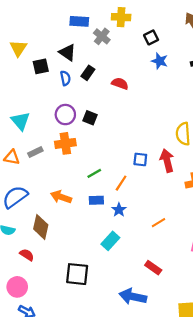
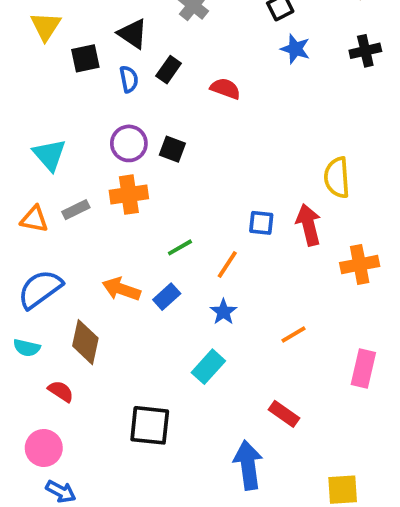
blue rectangle: (96, 200) -> (167, 297), moved, turned -40
blue arrow: (133, 297) -> (248, 465), turned 70

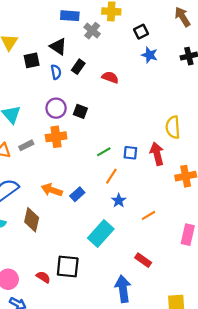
green line: (180, 247) -> (104, 152), moved
blue star: (223, 312) -> (119, 201), moved
cyan rectangle: (208, 367) -> (101, 234), size x1.4
red semicircle: (61, 391) -> (43, 277), moved

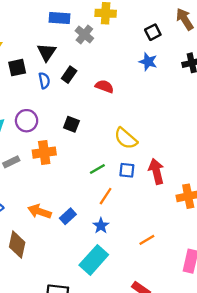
black square: (141, 32) -> (153, 32), moved
black triangle: (58, 46) -> (47, 52), turned 30
purple circle: (56, 108) -> (27, 121), moved
yellow semicircle: (173, 127) -> (126, 138), moved, turned -45
blue star: (119, 201) -> (101, 226), moved

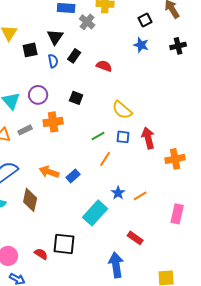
blue star: (101, 226) -> (118, 193), moved

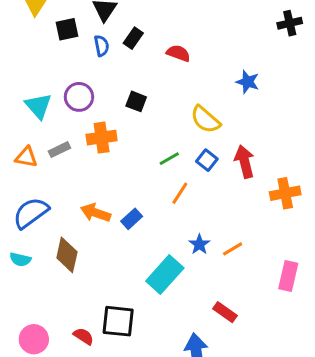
blue star: (141, 45) -> (248, 82), moved
blue square: (123, 137) -> (207, 160), turned 32

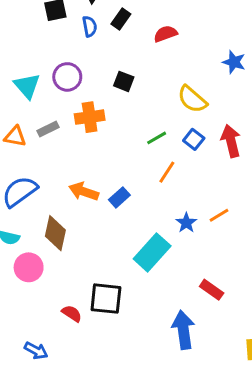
red semicircle: (178, 53) -> (165, 34), turned -40
orange line: (233, 249) -> (219, 215), moved
pink circle: (34, 339) -> (29, 267), moved

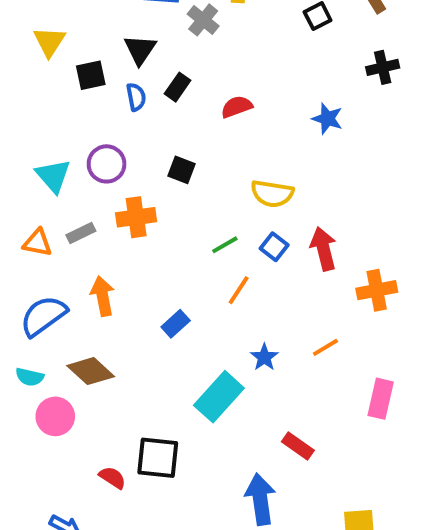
blue star: (234, 62) -> (327, 119), moved
yellow semicircle: (192, 99) -> (272, 194), turned -32
orange arrow: (84, 191) -> (103, 296), moved, turned 60
orange line: (219, 215) -> (325, 347), moved
brown diamond: (55, 233) -> (91, 371), turned -60

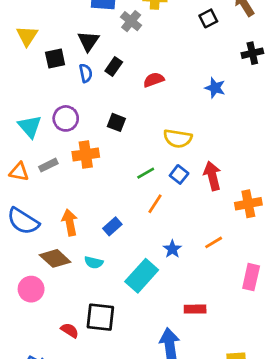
orange arrow: (103, 296) -> (70, 222), moved
blue semicircle: (43, 316) -> (23, 221), turned -112
cyan semicircle: (30, 377) -> (94, 262), moved
red rectangle: (298, 446) -> (195, 309), turned -36

